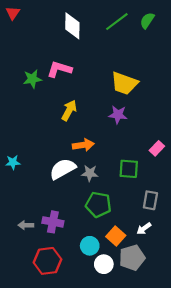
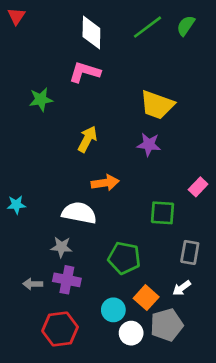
pink L-shape: (59, 69) -> (85, 72), moved
white semicircle: (63, 169) -> (79, 213), turned 40
gray star: (90, 173) -> (61, 247), moved

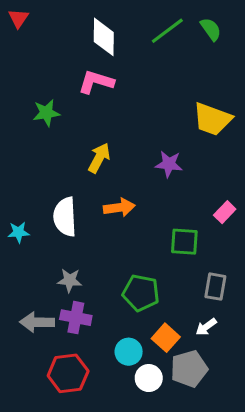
green semicircle: (186, 26) -> (211, 29), turned 110
yellow trapezoid: (157, 105) -> (212, 119), moved
white semicircle: (79, 213) -> (65, 217), moved, turned -104
gray arrow: (33, 284) -> (37, 322), size x1.5

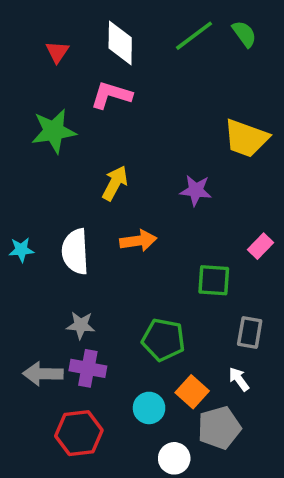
red triangle: (18, 18) -> (57, 52), moved
green star: (46, 113) -> (54, 131), size x1.4
cyan star: (18, 232) -> (21, 250), moved
white arrow: (206, 327) -> (239, 379), turned 90
white circle: (149, 378) -> (174, 458), moved

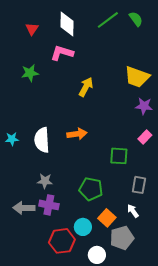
green star: (54, 131) -> (30, 73), size x0.7
yellow arrow: (115, 183) -> (86, 87), moved
purple star: (196, 190) -> (144, 106), moved
red hexagon: (79, 433) -> (62, 241), moved

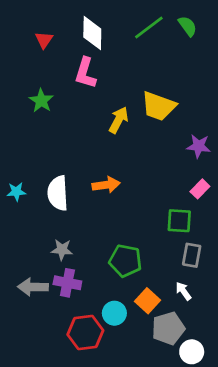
pink L-shape: (62, 53) -> (85, 73), turned -90
green star: (30, 73) -> (41, 101), turned -30
yellow trapezoid: (137, 77) -> (159, 106), moved
green square: (119, 156) -> (179, 221), moved
white circle: (97, 255) -> (192, 352), moved

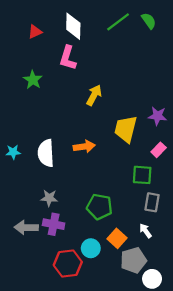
red triangle: (44, 40) -> (35, 32), turned 32
yellow trapezoid: (159, 106) -> (126, 129), moved, turned 84

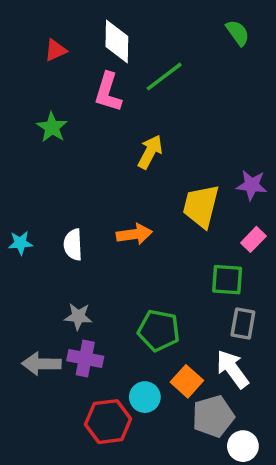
green line: (118, 22) -> (164, 77), moved
white semicircle: (46, 153) -> (73, 245), size x0.7
white arrow: (145, 231) -> (232, 369), size x1.6

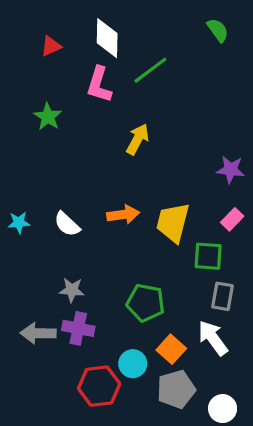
yellow trapezoid: (201, 206) -> (173, 223), moved
white semicircle: (73, 245) -> (67, 224), turned -44
gray pentagon: (213, 416) -> (176, 389), moved

